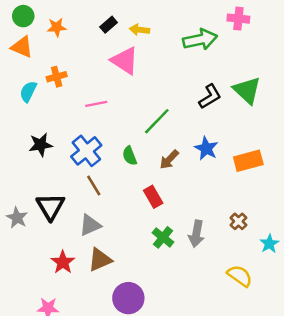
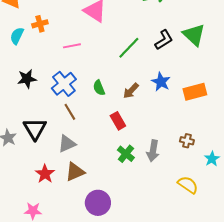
green line: (157, 121) -> (129, 48), moved
brown cross: (238, 221) -> (187, 141), turned -32

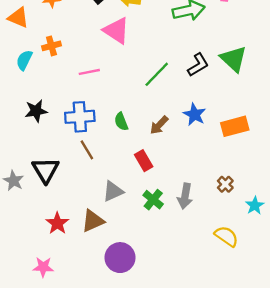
blue cross: (64, 84) -> (80, 117), turned 35
brown cross: (187, 141) -> (225, 184), turned 32
gray triangle: (67, 144) -> (113, 191), moved

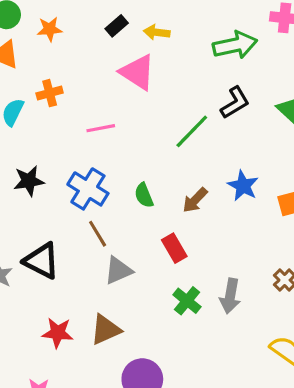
black L-shape: (198, 65) -> (235, 103), moved
blue cross: (80, 117) -> (88, 189), turned 36
black triangle: (46, 170) -> (42, 261), turned -32
gray triangle: (113, 191) -> (118, 270), moved
red star: (57, 223) -> (58, 333), turned -30

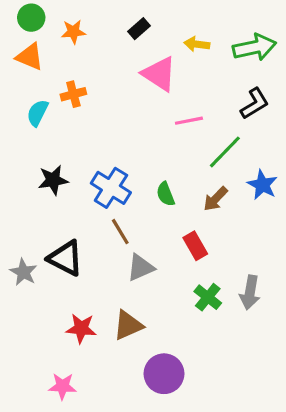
yellow arrow: (157, 32) -> (197, 44), moved
pink line: (101, 128) -> (189, 121), moved
green line: (192, 131) -> (225, 152), moved

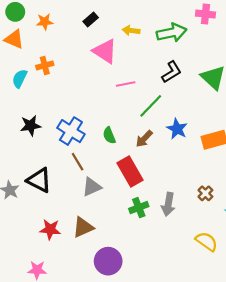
red rectangle: (195, 246) -> (130, 171), size x1.5
green cross: (208, 297) -> (139, 208), turned 30

